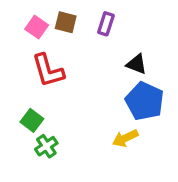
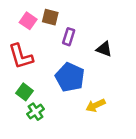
purple rectangle: (106, 24) -> (69, 37), moved
red L-shape: (48, 71) -> (21, 56), moved
blue pentagon: (145, 101) -> (70, 77), moved

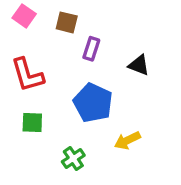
pink square: (28, 21) -> (24, 16), moved
green square: (24, 92) -> (32, 122), turned -35
green cross: (36, 112) -> (73, 159), moved

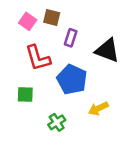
pink square: (24, 16) -> (28, 21), moved
black triangle: (139, 65) -> (107, 50), size x1.5
red L-shape: (27, 75) -> (38, 58), moved

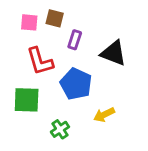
pink square: (28, 21) -> (29, 22), turned -30
green square: (25, 95) -> (27, 100), size x1.5

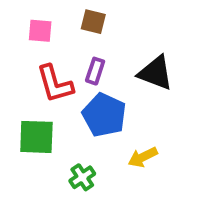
brown square: (55, 18) -> (93, 22), moved
purple rectangle: (75, 40) -> (95, 71), moved

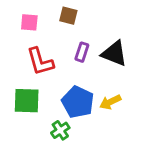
purple rectangle: (95, 71) -> (82, 52), moved
blue pentagon: (104, 115) -> (78, 102), moved
yellow arrow: (143, 157) -> (110, 102), moved

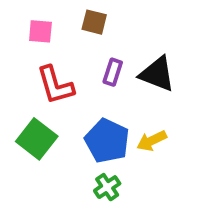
green square: (27, 101) -> (37, 139), turned 36
green cross: (60, 130) -> (107, 187), moved

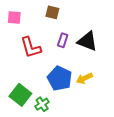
pink square: (40, 31) -> (14, 18), moved
green square: (37, 139) -> (20, 95), moved
green cross: (107, 187) -> (42, 104), moved

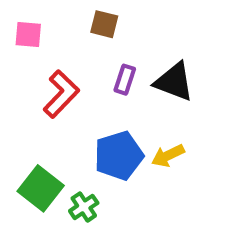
red L-shape: (31, 47) -> (61, 94), turned -120
blue pentagon: (60, 78) -> (119, 156), turned 30

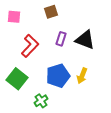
brown square: (104, 24) -> (51, 12), turned -32
yellow arrow: (168, 156) -> (82, 76), turned -42
green square: (41, 188) -> (17, 79), moved

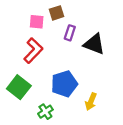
pink square: (14, 17) -> (37, 22), moved
purple rectangle: (61, 39) -> (70, 33), moved
yellow arrow: (82, 76) -> (91, 102), moved

